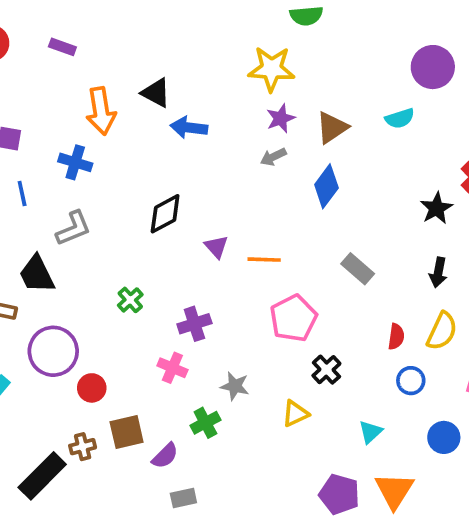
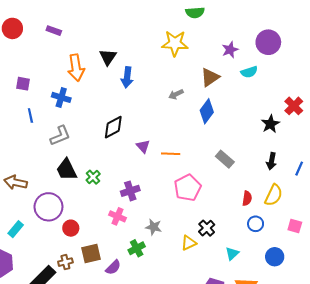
black triangle: (156, 93) -> (108, 57), turned 36
purple star: (281, 118) -> (230, 50), moved
blue arrow: (189, 128) -> (127, 77), turned -90
black trapezoid: (37, 274) -> (67, 170), moved
black cross: (326, 370) -> (207, 228), moved

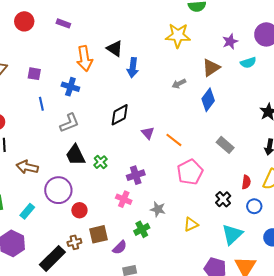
black triangle: (108, 57) -> (115, 49), turned -30
orange line: (171, 154) -> (174, 140), turned 36
black cross: (207, 228) -> (223, 199), moved
cyan triangle: (232, 254) -> (232, 234), size x1.6

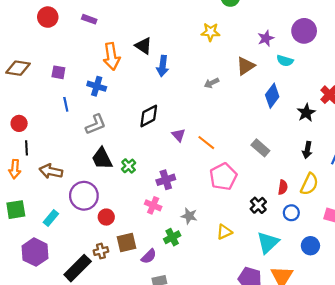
yellow star: (178, 35) -> (210, 32), size x0.7
cyan semicircle: (248, 63) -> (285, 61), turned 35
blue diamond: (208, 100) -> (272, 96), moved

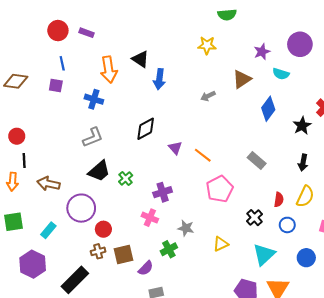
red circle: (48, 17) -> (58, 31), moved
blue line: (66, 104) -> (62, 63), moved
black trapezoid: (102, 159) -> (99, 171), turned -105
brown cross: (101, 251) -> (98, 251), moved

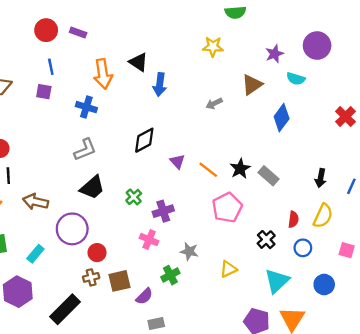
black star: (302, 126) -> (240, 169), moved
green cross: (126, 178) -> (134, 197), moved

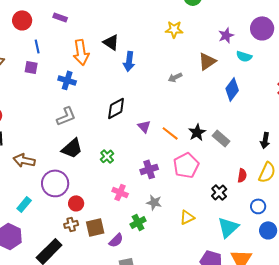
red circle: (46, 30) -> (22, 20), moved
purple cross: (163, 211) -> (149, 169), moved
blue circle: (303, 248) -> (258, 206), moved

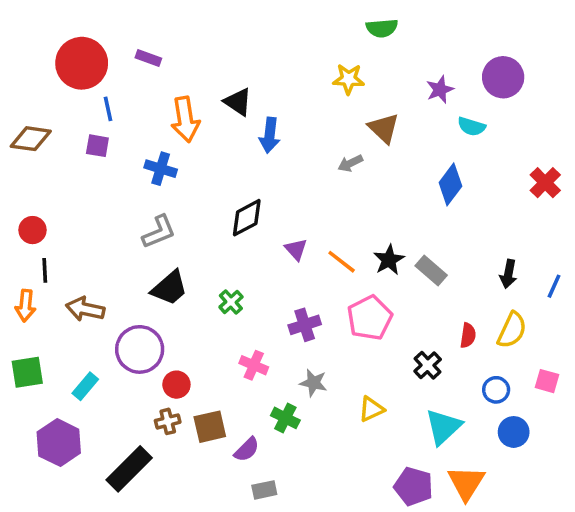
red circle: (22, 20) -> (82, 63), size x1.5
brown triangle: (207, 61) -> (384, 128), moved, turned -42
green cross: (138, 222) -> (285, 418), turned -35

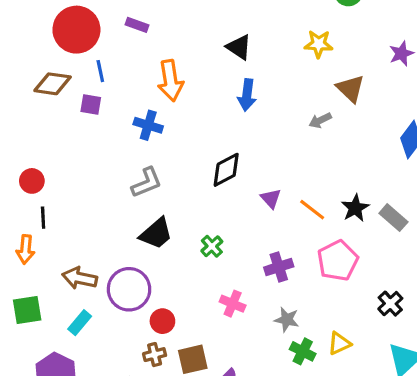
black triangle: (238, 102) -> (239, 47), moved
brown diamond: (31, 139) -> (53, 84), moved
brown arrow: (85, 309) -> (80, 278), moved
green cross: (285, 418) -> (303, 351), moved

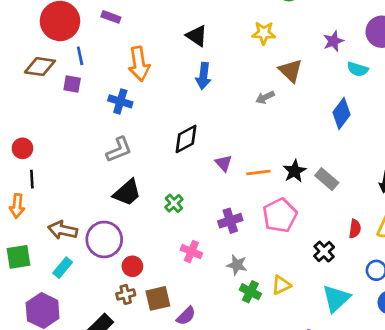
orange line: (312, 210) -> (258, 172), turned -45

